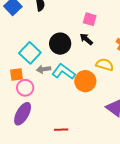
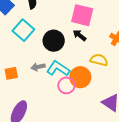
pink square: (90, 19) -> (82, 15), size x1.6
cyan square: (30, 53) -> (23, 30), moved
pink circle: (25, 88) -> (66, 85), moved

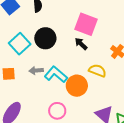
cyan square: (23, 30) -> (20, 44), moved
black circle: (54, 41) -> (45, 38), moved
pink circle: (66, 85) -> (57, 111), moved

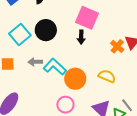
black arrow: (81, 44) -> (81, 37), turned -136
yellow semicircle: (97, 71) -> (107, 76), moved
pink circle: (57, 111) -> (65, 105), moved

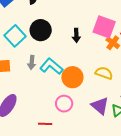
pink square: (87, 18) -> (104, 27), moved
gray arrow: (35, 62) -> (32, 62), turned -80

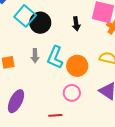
cyan square: (15, 36) -> (25, 16), moved
cyan L-shape: (51, 66) -> (55, 57), turned -100

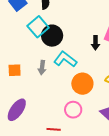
black arrow: (76, 24) -> (95, 43), moved
cyan L-shape: (55, 57) -> (65, 59), moved, turned 95

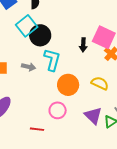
cyan L-shape: (65, 59) -> (52, 60), turned 65
gray arrow: (42, 68) -> (29, 67), turned -88

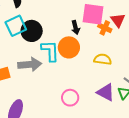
cyan square: (27, 26) -> (16, 26), turned 30
gray arrow: (29, 67) -> (30, 64), size x1.6
orange circle: (68, 85) -> (69, 47), moved

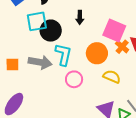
black arrow: (75, 27) -> (80, 17), moved
orange circle: (69, 47) -> (97, 53), moved
pink circle: (70, 98) -> (74, 79), moved

